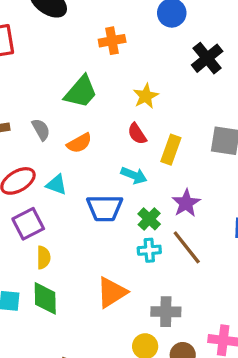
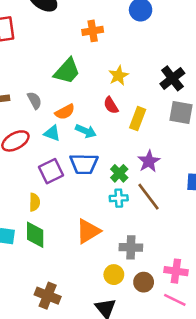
black cross: (207, 58) -> (172, 78), moved
cyan arrow: (134, 175) -> (86, 131), moved
cyan triangle: (56, 185) -> (52, 133), moved
purple square: (28, 224) -> (51, 171), moved

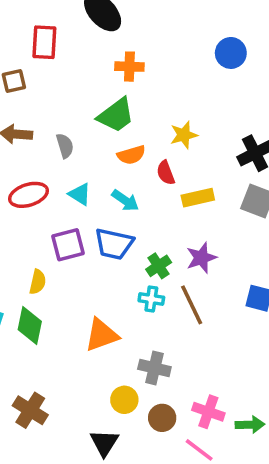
orange cross: (93, 31) -> (129, 67), moved
orange semicircle: (65, 112) -> (131, 155), moved
yellow rectangle: (138, 119) -> (198, 198), turned 45

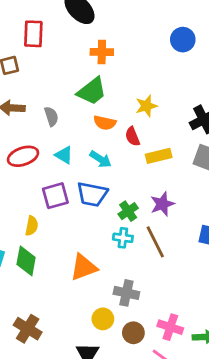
orange semicircle: (131, 155) -> (105, 123), turned 30

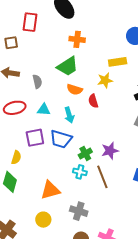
cyan triangle: (64, 155) -> (44, 110), turned -32
yellow rectangle: (159, 156) -> (118, 62), moved
cyan arrow: (101, 159) -> (69, 115), turned 35
yellow circle: (103, 319) -> (43, 220), moved

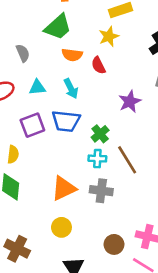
purple star: (110, 151) -> (130, 101), moved
gray cross: (79, 211) -> (101, 191), moved

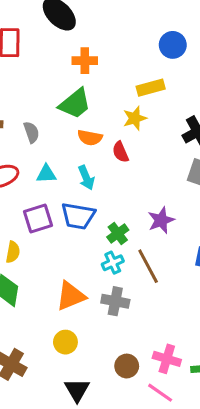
purple star: (130, 101) -> (161, 220), moved
cyan cross: (97, 159) -> (113, 263), turned -30

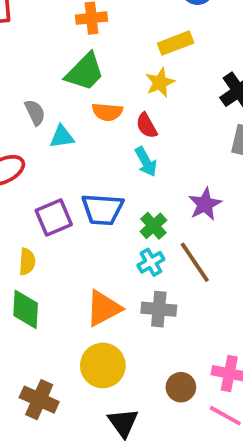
cyan triangle: (46, 174) -> (62, 137), moved
cyan arrow: (86, 178) -> (146, 162), moved
yellow circle: (65, 342) -> (103, 365), size x1.5

